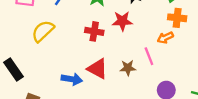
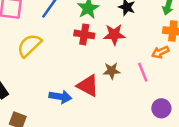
red cross: (94, 31) -> (84, 34), moved
brown star: (128, 68) -> (112, 71), moved

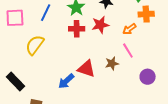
orange arrow: (160, 52) -> (129, 29), moved
brown star: (112, 71) -> (112, 63), moved
blue arrow: (60, 97) -> (66, 81), turned 138

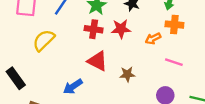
pink line: (128, 51) -> (174, 62), moved, turned -49
red triangle: (86, 69) -> (98, 61), moved

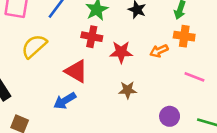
red star: (121, 29) -> (121, 52), moved
red triangle: (98, 61) -> (76, 71), moved
pink line: (174, 62) -> (194, 77), moved

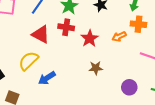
yellow semicircle: (34, 46) -> (29, 61), moved
red star: (121, 52) -> (90, 38), turned -30
red triangle: (76, 71) -> (41, 34), moved

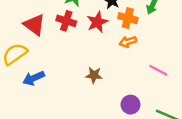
orange cross: (138, 24) -> (128, 18), moved
red star: (90, 38) -> (97, 22), moved

